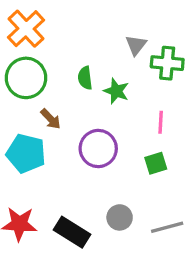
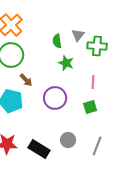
green semicircle: (85, 78) -> (57, 41), moved
gray line: (167, 227) -> (97, 146), turned -54

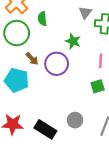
green semicircle: (57, 41) -> (42, 19), moved
purple circle: (55, 98) -> (57, 64), moved

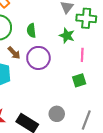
green semicircle: (42, 19) -> (31, 31), moved
green star: (73, 41) -> (67, 36), moved

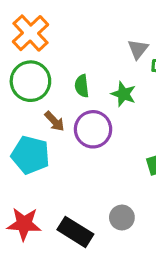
green star: (67, 36) -> (124, 94), moved

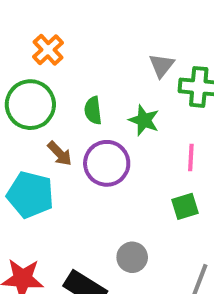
orange cross: (30, 33) -> (48, 50), moved, size x0.7
gray circle: (122, 218) -> (132, 257), moved

